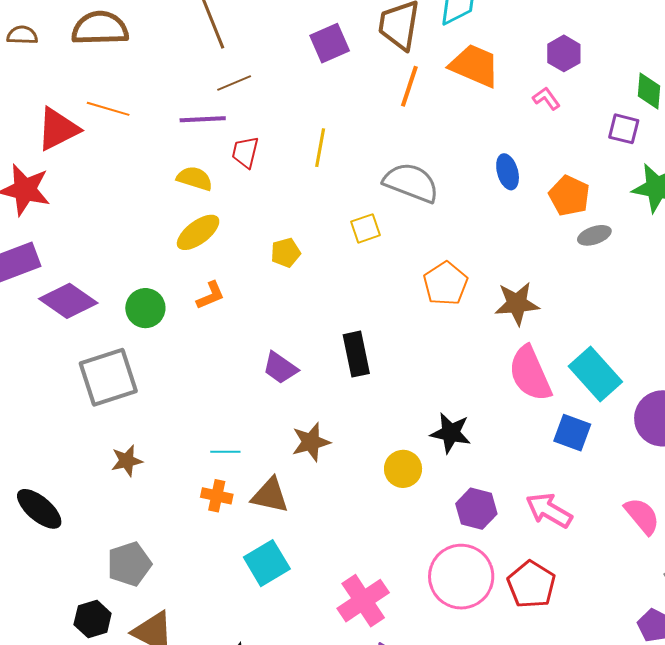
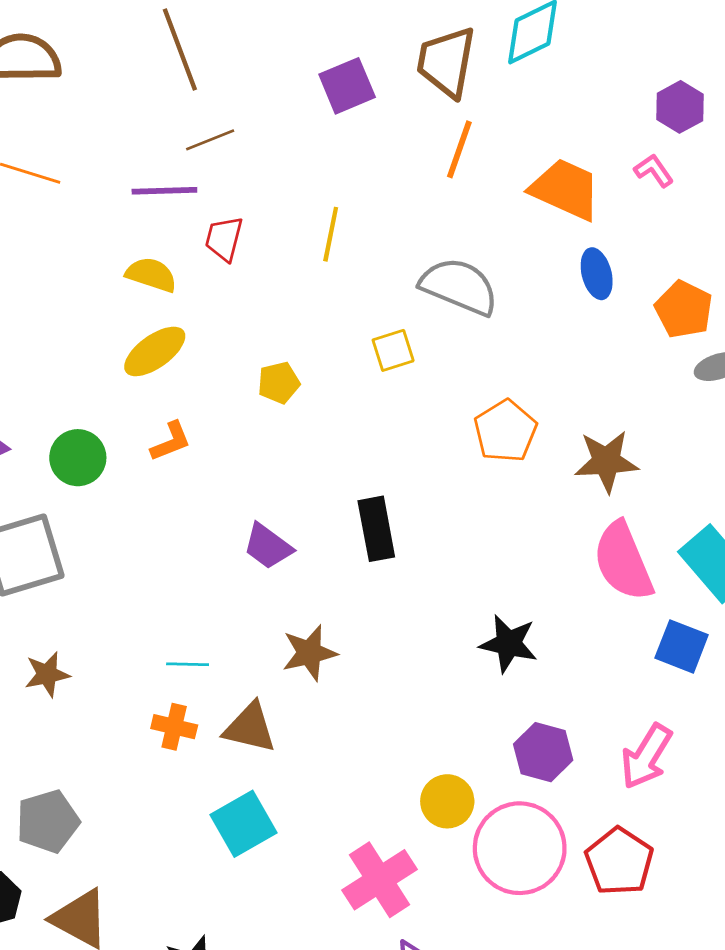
orange trapezoid: (475, 66) -> (565, 189), moved
yellow circle: (403, 469) -> (447, 801), moved
pink arrow: (549, 510) -> (646, 756), turned -90

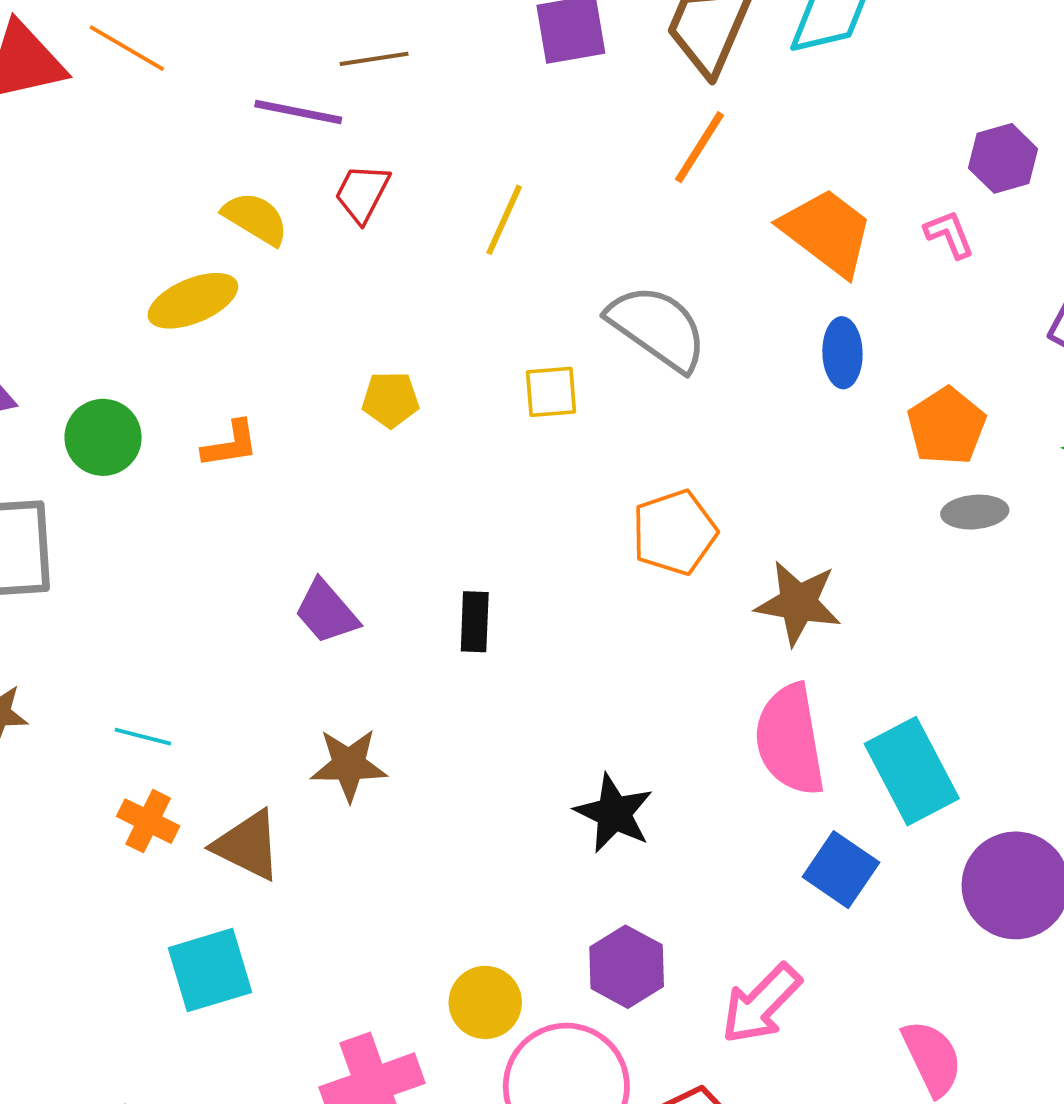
yellow ellipse: (155, 351) -> (193, 301), moved
black rectangle: (376, 529) -> (475, 622), size x0.7
cyan line: (188, 664) -> (143, 737), moved

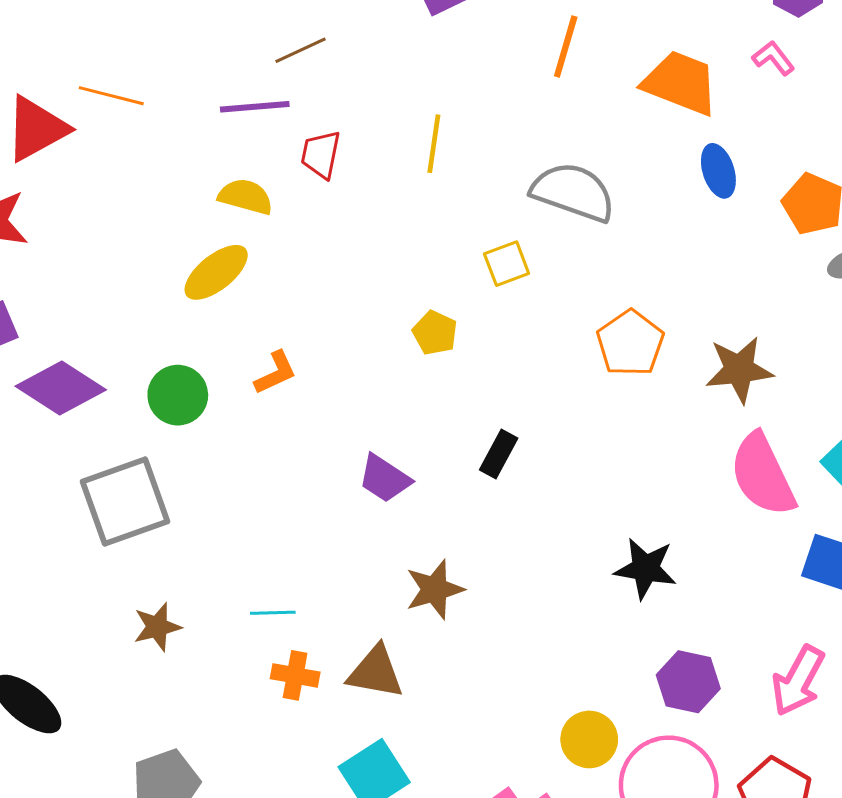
yellow pentagon: (390, 400) -> (435, 333), moved, turned -30
black rectangle: (475, 622) -> (499, 454), turned 42

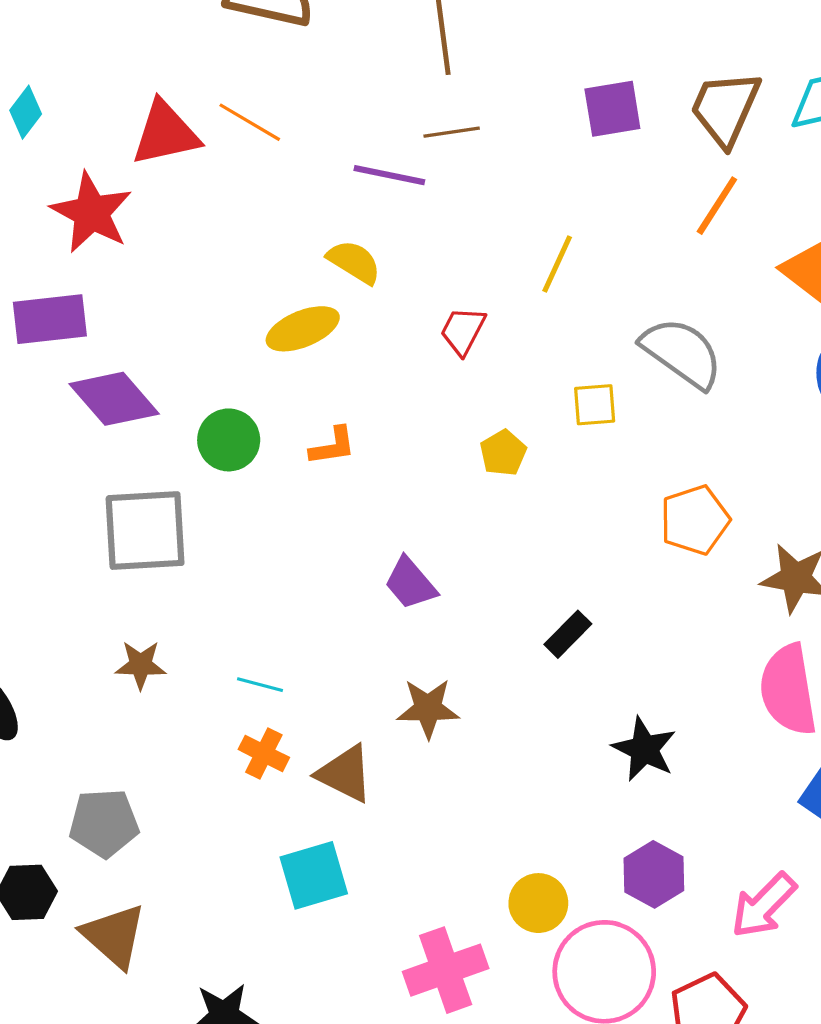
red trapezoid: (321, 154) -> (463, 331), moved
black rectangle: (499, 454) -> (568, 634), moved

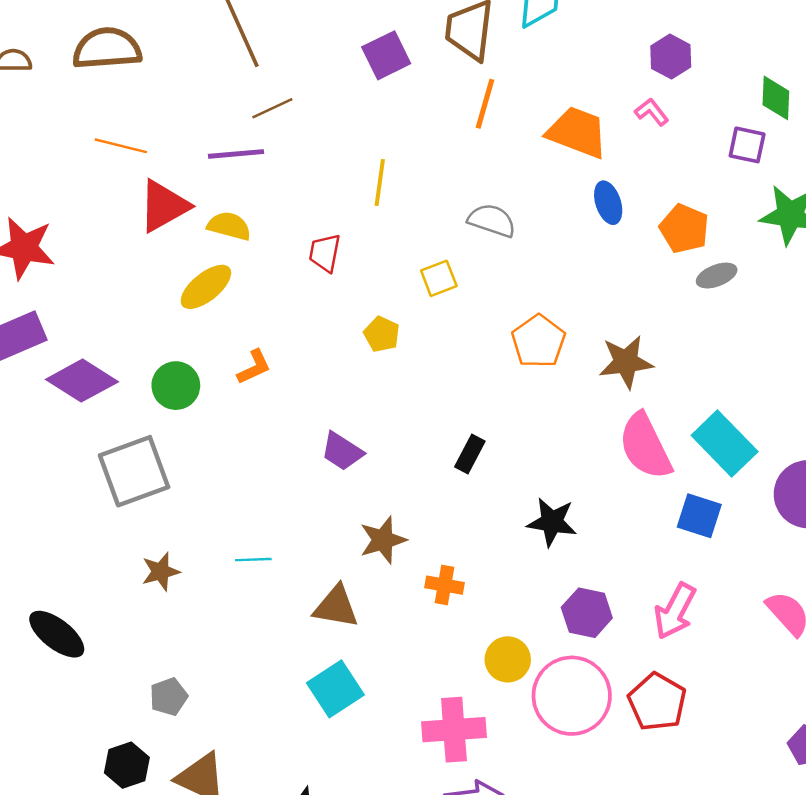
red triangle: (165, 133) -> (164, 206), moved
gray semicircle: (682, 353) -> (492, 220), size x0.7
orange cross: (264, 753) -> (444, 585), moved
gray pentagon: (104, 823) -> (169, 697), size x0.7
pink cross: (446, 970) -> (454, 730), turned 32

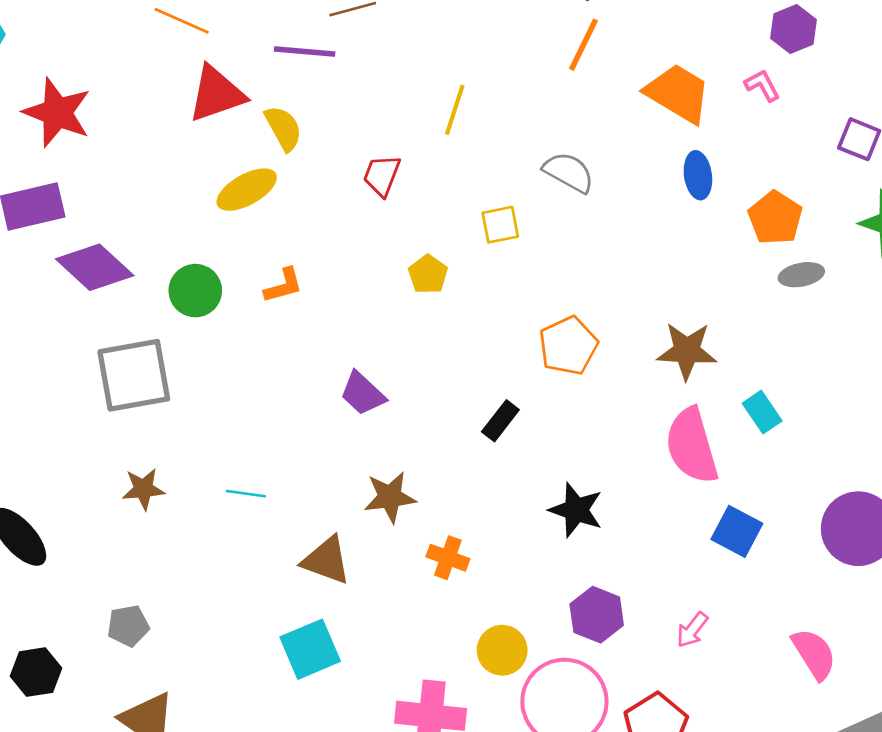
yellow semicircle: (229, 226) -> (283, 128), turned 36
orange pentagon: (538, 341) -> (568, 346), moved
cyan rectangle: (725, 444) -> (762, 412), moved, size x0.6
pink arrow: (675, 611) -> (692, 630), size x0.6
black hexagon: (127, 765) -> (36, 672), moved

